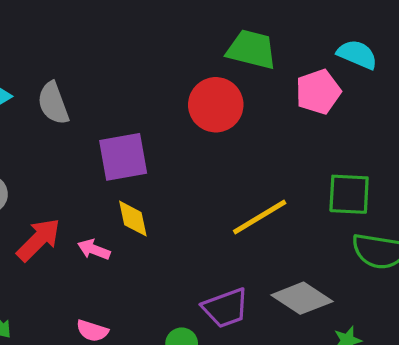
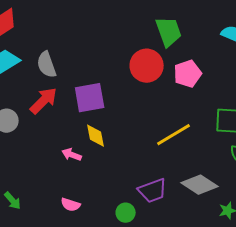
green trapezoid: (252, 50) -> (169, 32), turned 56
pink pentagon: (318, 92) -> (188, 74), moved
red arrow: (39, 240) -> (44, 101), moved

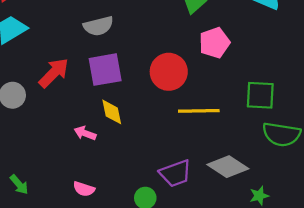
gray semicircle: (47, 65) -> (98, 26), moved, turned -84
red circle: (147, 66) -> (169, 72), moved
yellow line: (174, 135) -> (199, 111), turned 30

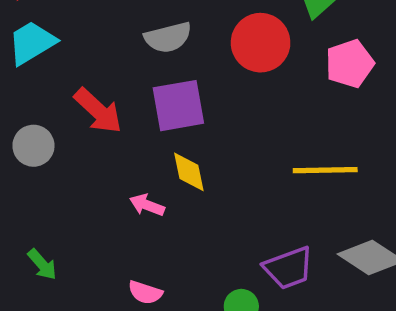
red circle: (169, 72) -> (261, 43), moved
red arrow: (54, 73) -> (98, 111), turned 88
green arrow: (19, 185) -> (42, 264), moved

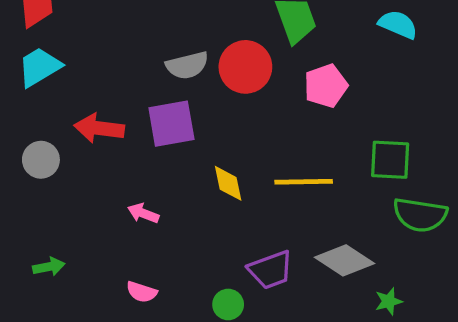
gray semicircle: (168, 37) -> (187, 65), moved
red arrow: (98, 111) -> (99, 128), turned 144
yellow diamond: (189, 172) -> (228, 183), moved
green arrow: (42, 264) -> (49, 267), turned -60

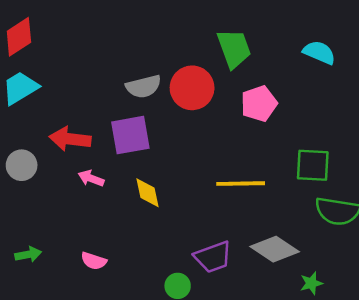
yellow diamond: (228, 183) -> (147, 193), moved
pink arrow: (143, 213) -> (91, 178), moved
pink semicircle: (142, 292) -> (94, 261), moved

